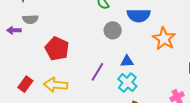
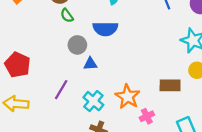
orange star: (164, 39) -> (128, 97), moved
blue triangle: (127, 61) -> (90, 64), moved

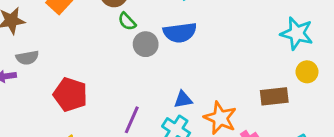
gray circle: (77, 45) -> (146, 44), moved
blue triangle: (90, 64) -> (183, 100), moved

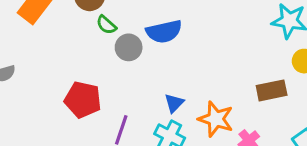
red pentagon: (70, 94) -> (83, 100), moved
blue triangle: (183, 100) -> (174, 103), turned -30

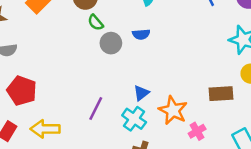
blue semicircle: (164, 32) -> (141, 34), size x0.6
red pentagon: (83, 100) -> (22, 91), moved

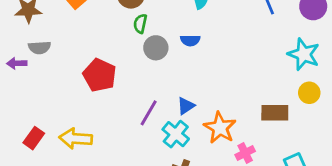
green semicircle: (96, 23) -> (140, 24), turned 49
red pentagon: (22, 91) -> (100, 75), moved
purple line: (96, 109) -> (149, 113), moved

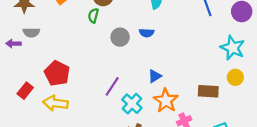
green semicircle: (140, 24) -> (93, 16), moved
red pentagon: (100, 75) -> (57, 73), moved
blue triangle: (186, 106) -> (155, 76), moved
red rectangle: (34, 138) -> (25, 91), moved

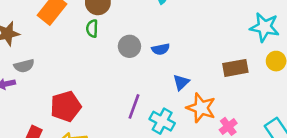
blue semicircle: (147, 33) -> (161, 49), moved
red pentagon: (57, 73) -> (66, 106), turned -30
brown rectangle: (208, 91) -> (235, 68), moved

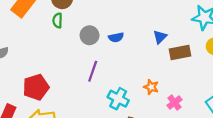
blue triangle: (181, 82) -> (160, 37), moved
purple line: (134, 106) -> (93, 71), moved
orange star: (201, 108) -> (151, 87), size x0.6

